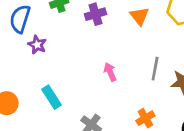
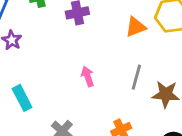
orange triangle: (139, 16) -> (136, 27), moved, turned 42

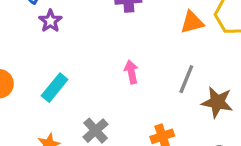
cyan rectangle: (22, 98) -> (55, 88), turned 60

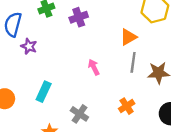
orange triangle: (192, 22) -> (128, 37), moved

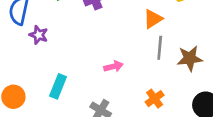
pink arrow: (94, 67) -> (114, 66), moved, turned 105

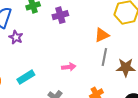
cyan rectangle: (58, 86) -> (26, 77), turned 30

